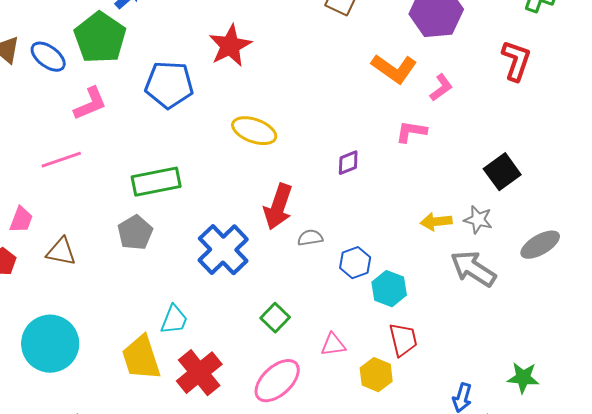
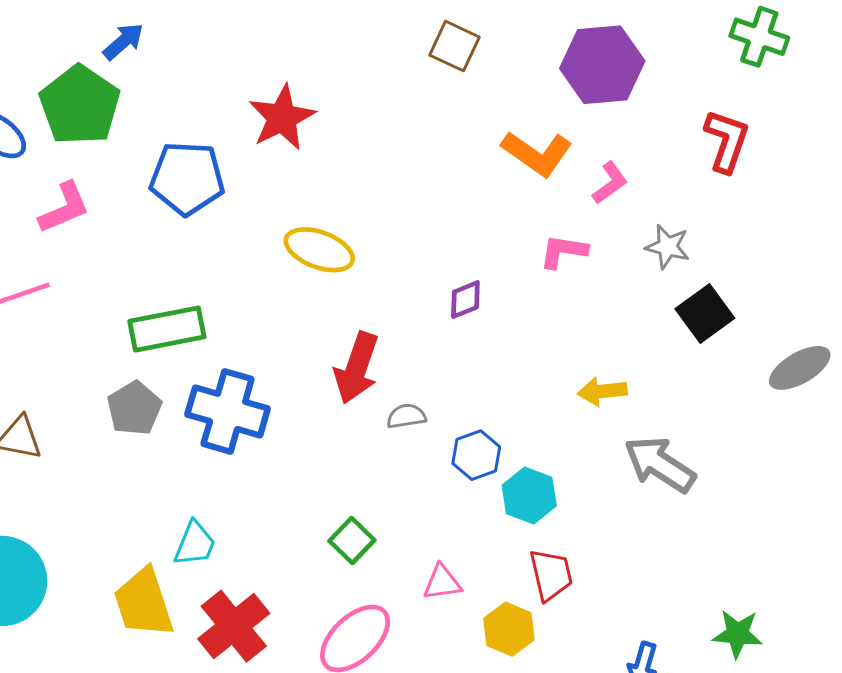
gray star: (478, 220) -> (668, 247), moved
gray ellipse: (540, 245) -> (800, 368), moved
blue cross: (223, 250) -> (228, 411), moved, turned -30

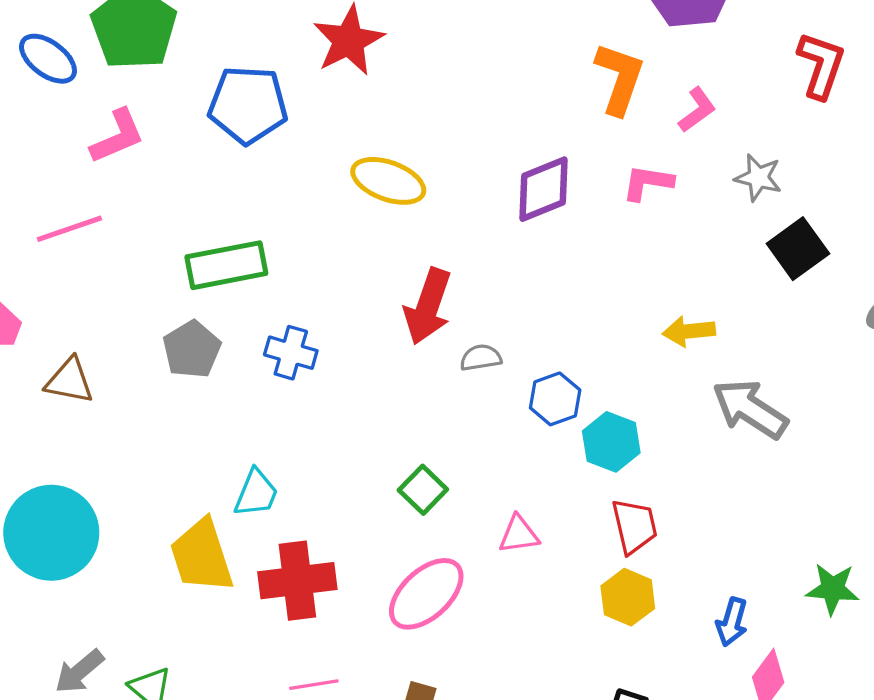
orange L-shape: (537, 153) -> (620, 78), turned -106
purple diamond: (465, 300) -> (544, 189), moved, size x1.6
blue cross: (228, 411) -> (291, 353), size x0.6
red cross: (234, 626) -> (297, 581), turned 32
yellow hexagon: (509, 629) -> (628, 597), moved

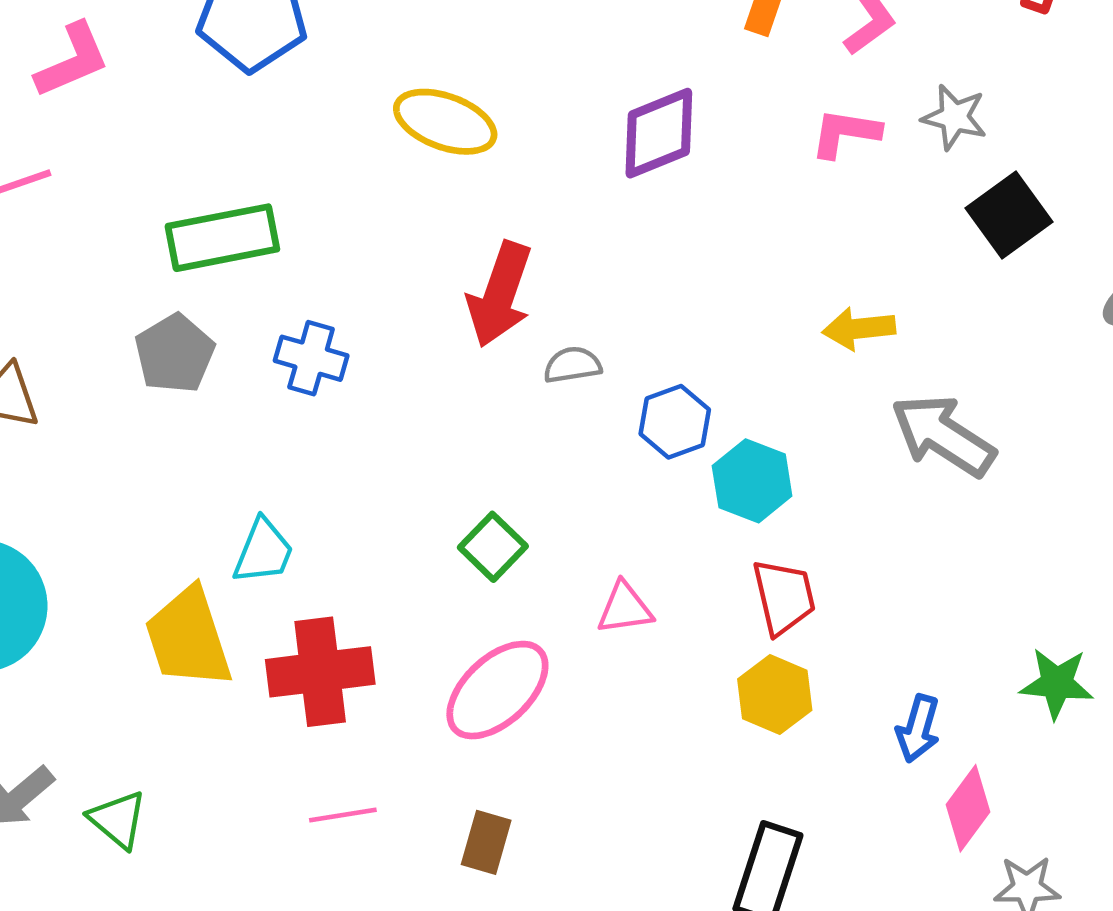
pink L-shape: (648, 183) -> (845, 133), moved

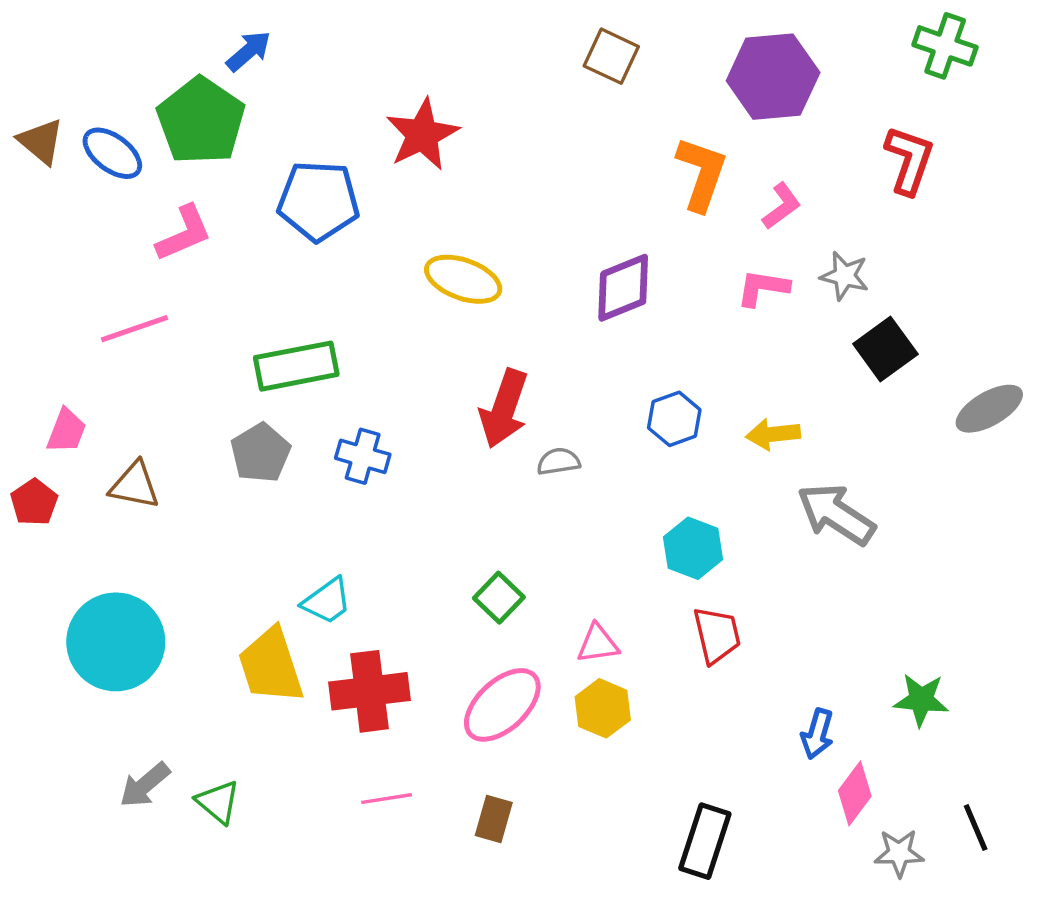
blue hexagon: (675, 422) -> (674, 419), moved
cyan trapezoid: (263, 551) -> (327, 601), turned 32
yellow hexagon: (775, 695) -> (603, 708), moved

